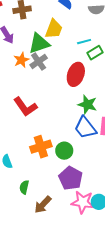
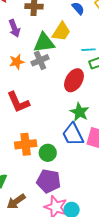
orange star: (21, 60) -> (17, 62), moved
purple pentagon: (71, 178) -> (49, 181), turned -30

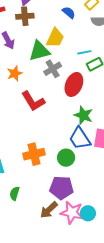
gray cross: (40, 60) -> (53, 69), moved
red L-shape: (18, 102) -> (33, 101), moved
green circle: (48, 153) -> (66, 158), moved
brown arrow: (16, 202) -> (49, 210), moved

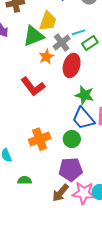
gray cross: (53, 69) -> (62, 43), moved
orange star: (15, 73) -> (46, 57), moved
green semicircle: (15, 193) -> (25, 180), turned 80

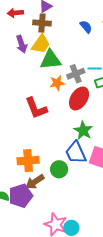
yellow trapezoid: (48, 21) -> (41, 44), moved
purple pentagon: (71, 169) -> (21, 196), moved, turned -30
brown arrow: (60, 193) -> (35, 182), moved

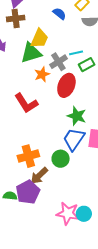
yellow trapezoid: (41, 44) -> (39, 38), moved
blue trapezoid: (76, 153) -> (74, 139), turned 70

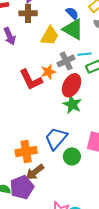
green triangle: (31, 53) -> (73, 29), moved, turned 40
red L-shape: (26, 103) -> (31, 80), moved
green star: (77, 116) -> (72, 104), moved
blue trapezoid: (74, 139) -> (56, 138), moved
green circle: (61, 159) -> (72, 156), moved

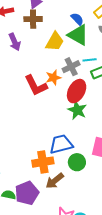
blue trapezoid: (56, 138) -> (61, 144), turned 35
orange cross: (26, 152) -> (43, 162), moved
brown arrow: (35, 172) -> (55, 181), moved

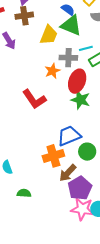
gray cross: (71, 67) -> (68, 58), turned 36
red L-shape: (36, 85) -> (34, 99), moved
purple pentagon: (27, 193) -> (80, 188), moved

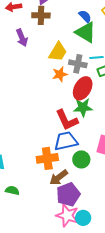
yellow trapezoid: (49, 35) -> (58, 52), moved
red L-shape: (34, 99) -> (67, 120), moved
green star: (80, 100) -> (83, 107), turned -30

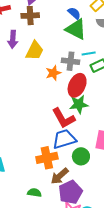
purple arrow: (22, 38) -> (13, 39), turned 30
yellow trapezoid: (58, 52) -> (35, 51), moved
green semicircle: (12, 190) -> (34, 193), moved

